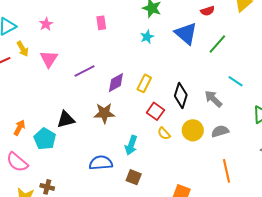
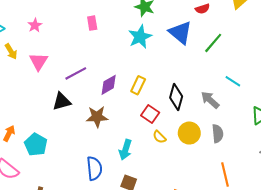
cyan star: (147, 37) -> (140, 37), size x1.6
black triangle: (66, 119) -> (62, 101), moved
gray semicircle: (220, 131) -> (218, 134), turned 102
blue semicircle: (101, 163) -> (94, 168), turned 90

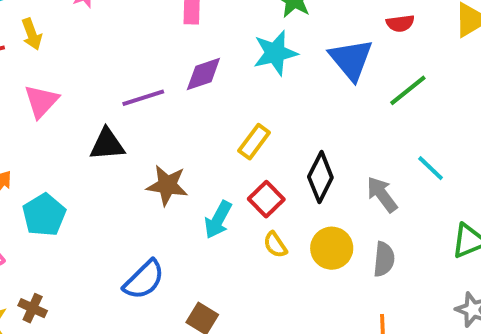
pink triangle: (39, 61) -> (41, 101), moved
purple diamond: (109, 85) -> (203, 74), moved
cyan arrow: (125, 150) -> (218, 220), moved
blue semicircle: (94, 168) -> (144, 280), turned 40

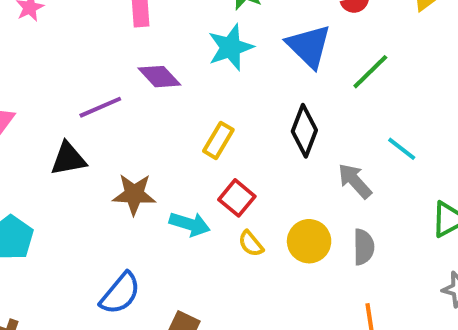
purple diamond: (203, 74) -> (159, 77), turned 72
black diamond: (320, 177) -> (304, 131), moved
cyan arrow: (218, 220) -> (190, 224), turned -96

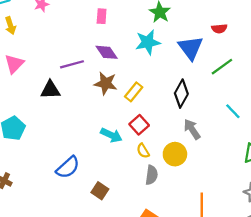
gray arrow: (355, 181) -> (192, 129), moved
brown star: (134, 194) -> (106, 83), moved
gray semicircle: (364, 247) -> (152, 175), moved

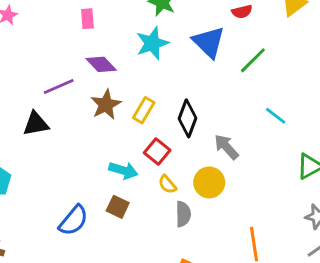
brown star: (106, 83) -> (106, 105), turned -30
black diamond: (181, 94) -> (187, 118), moved
brown square: (100, 191) -> (118, 207), moved

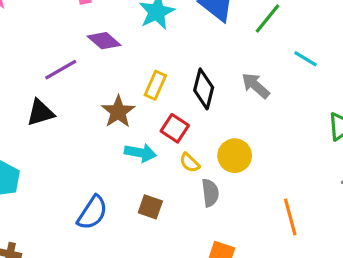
brown star: (106, 105) -> (118, 112), moved
cyan line: (276, 116) -> (305, 59), moved
gray arrow: (226, 147) -> (256, 86), moved
brown square: (118, 207) -> (150, 207), moved

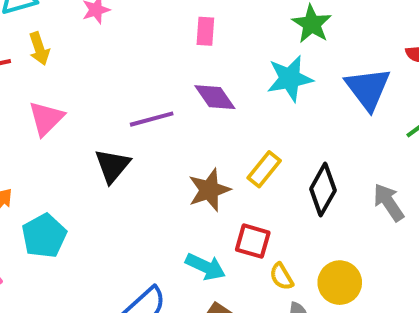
black triangle: (40, 113) -> (112, 166), turned -48
red square: (175, 128) -> (253, 241), moved, turned -32
cyan arrow: (140, 153) -> (205, 267), moved

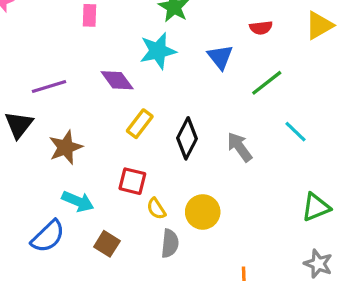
blue triangle: (368, 89) -> (220, 57), size x0.7
purple diamond: (215, 97) -> (117, 80), moved
brown star: (209, 190) -> (66, 147), moved
cyan arrow: (205, 267) -> (78, 201), moved

